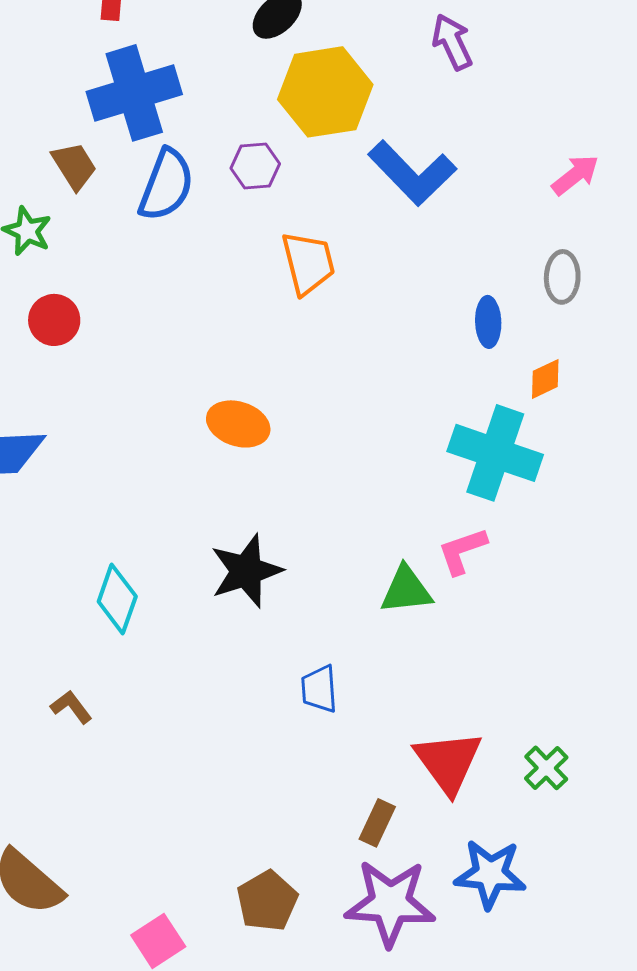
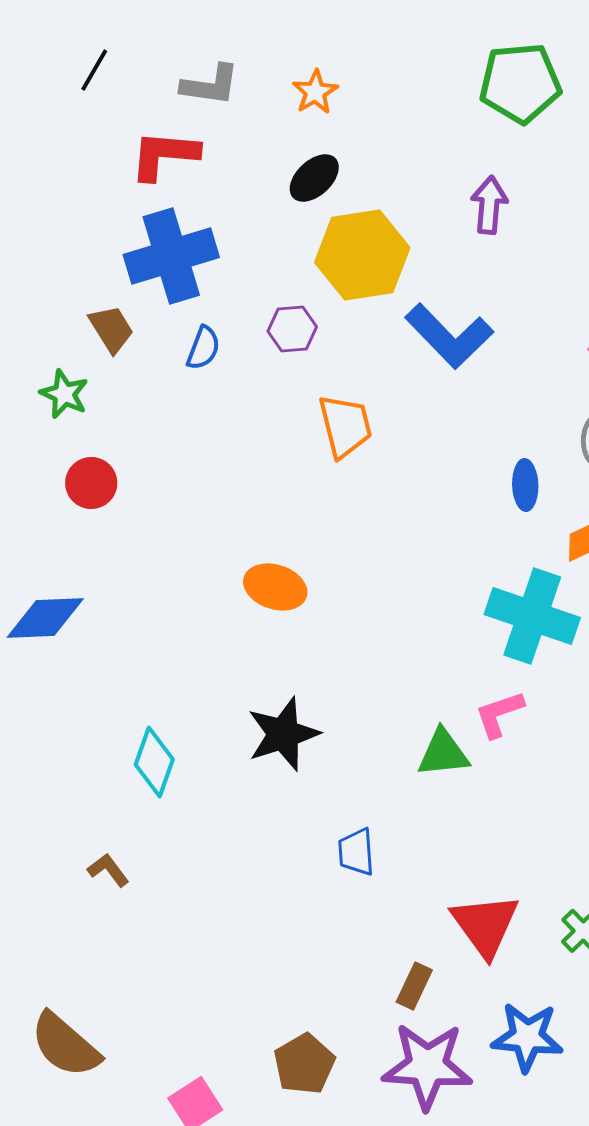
purple arrow: (452, 42) -> (489, 205), turned 30
blue semicircle: (166, 185) -> (203, 348), size x0.6

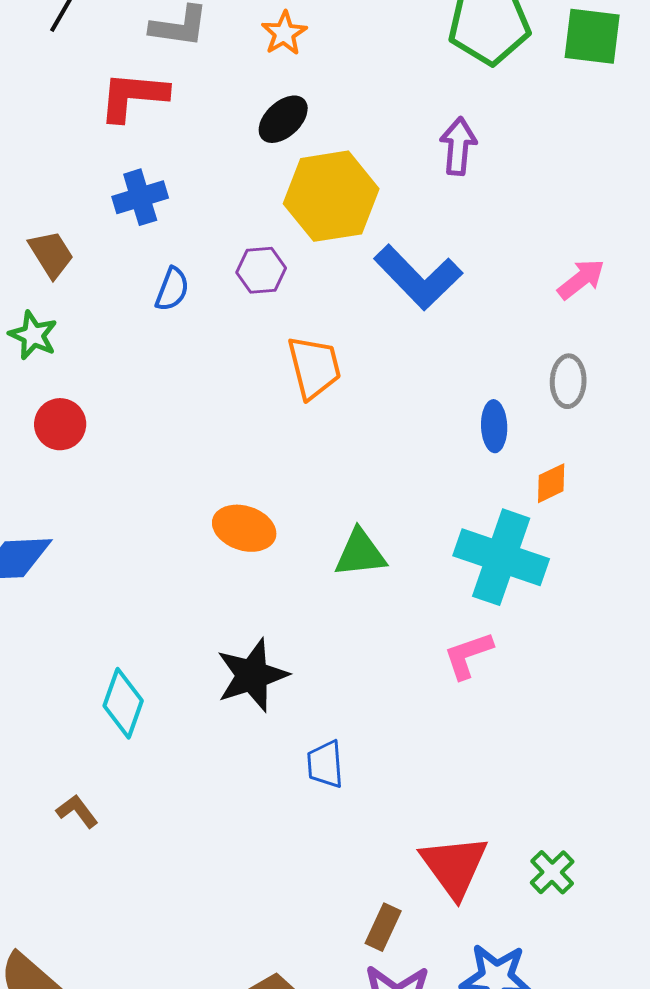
blue cross: (171, 256) -> (140, 197), size x0.6
brown trapezoid: (111, 329) -> (51, 254), moved
green triangle: (443, 753) -> (360, 553), moved
blue trapezoid: (356, 852) -> (325, 764), moved

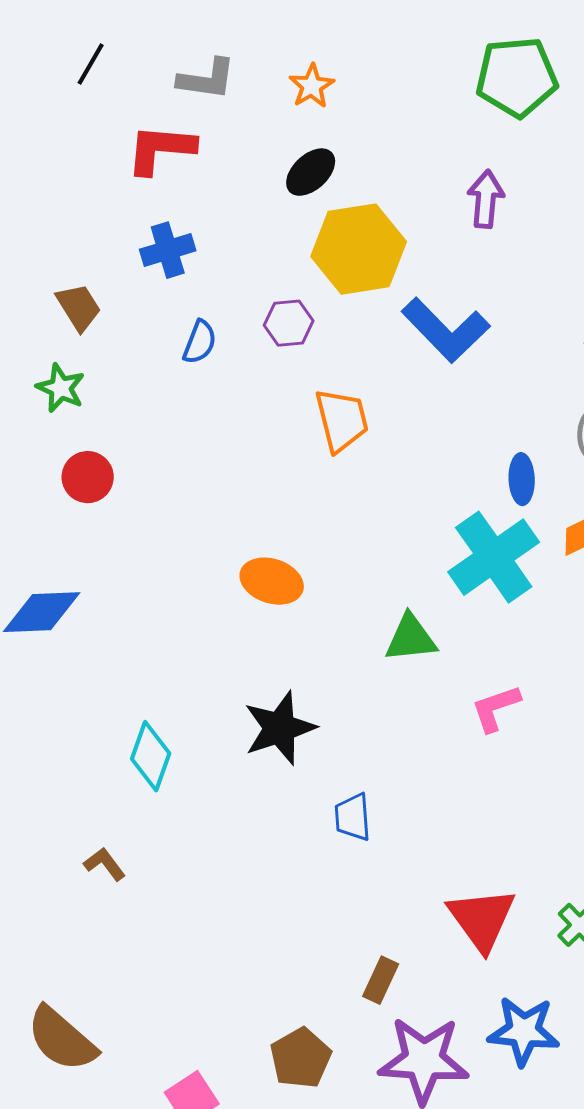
green triangle: (360, 553) -> (411, 638), moved
cyan cross: (501, 557) -> (494, 557), moved, turned 36
brown rectangle: (383, 927) -> (381, 980), moved

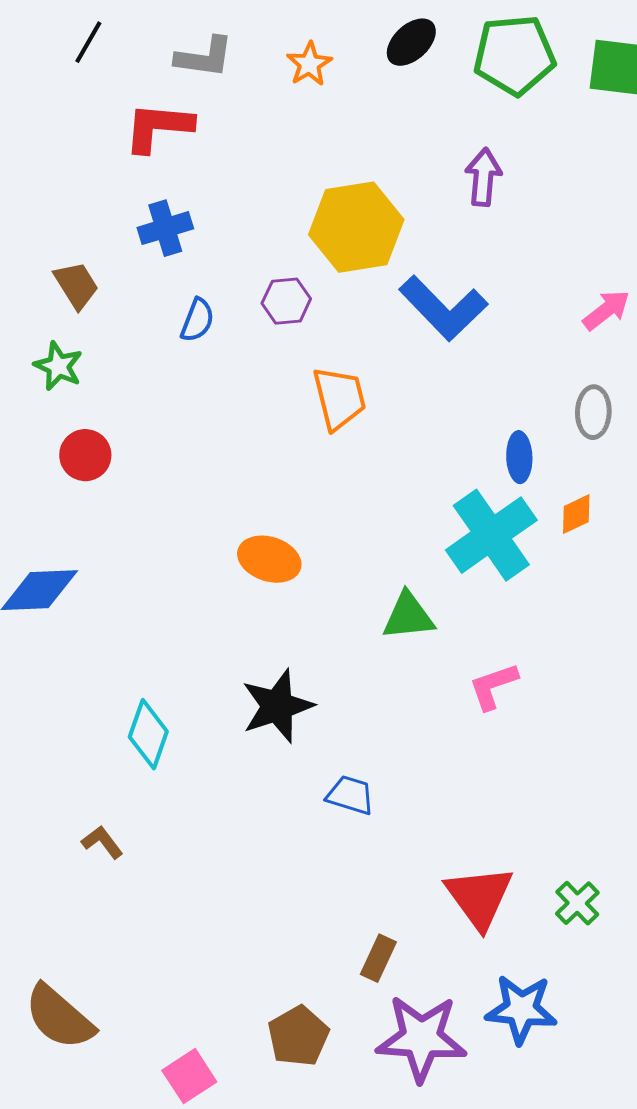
black ellipse: (311, 172) -> (411, 42), moved
blue trapezoid: (353, 817) -> (350, 795), turned 111

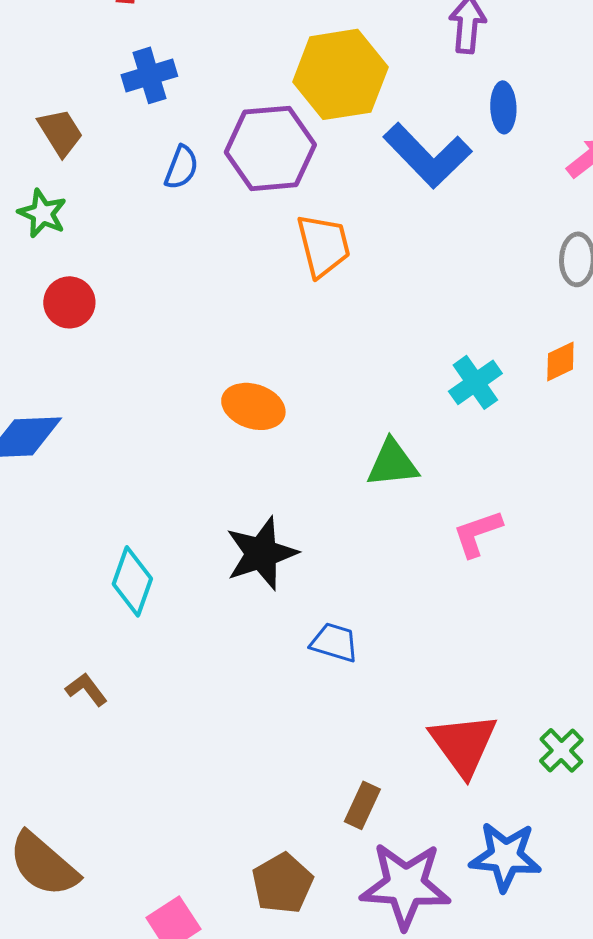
purple hexagon: (286, 301) -> (270, 148), size x1.8
blue ellipse: (519, 457) -> (503, 107), moved
cyan cross: (491, 535) -> (475, 382), size x0.6

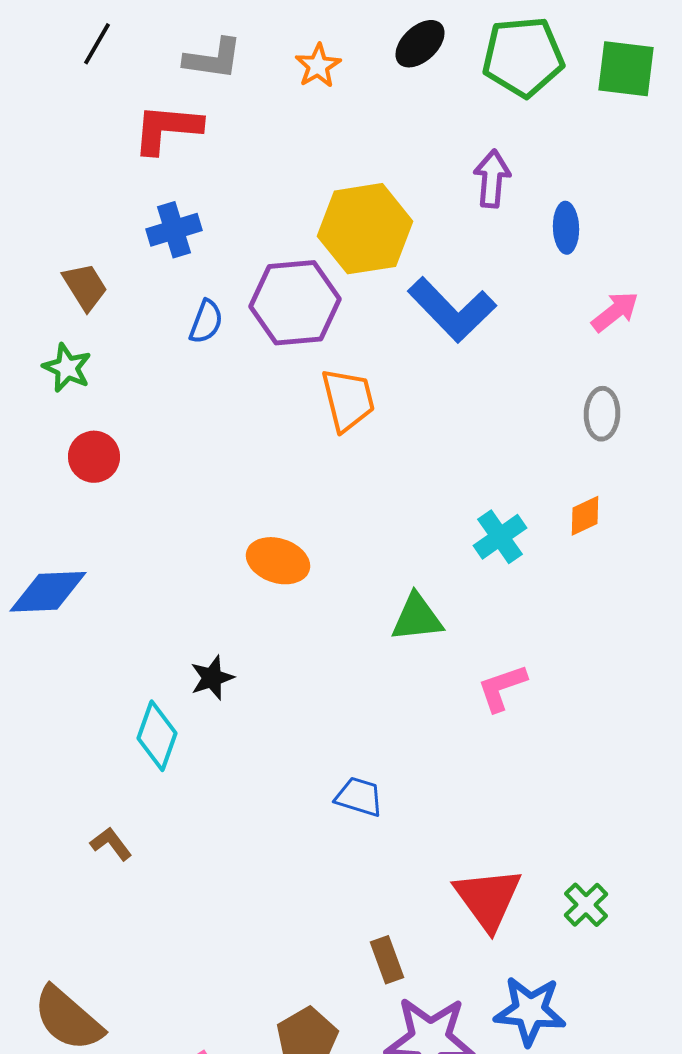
blue ellipse: (503, 107) -> (566, 228), moved
black star: (261, 553) -> (212, 678), moved, size x0.6
brown rectangle: (362, 805) -> (387, 960), turned -45

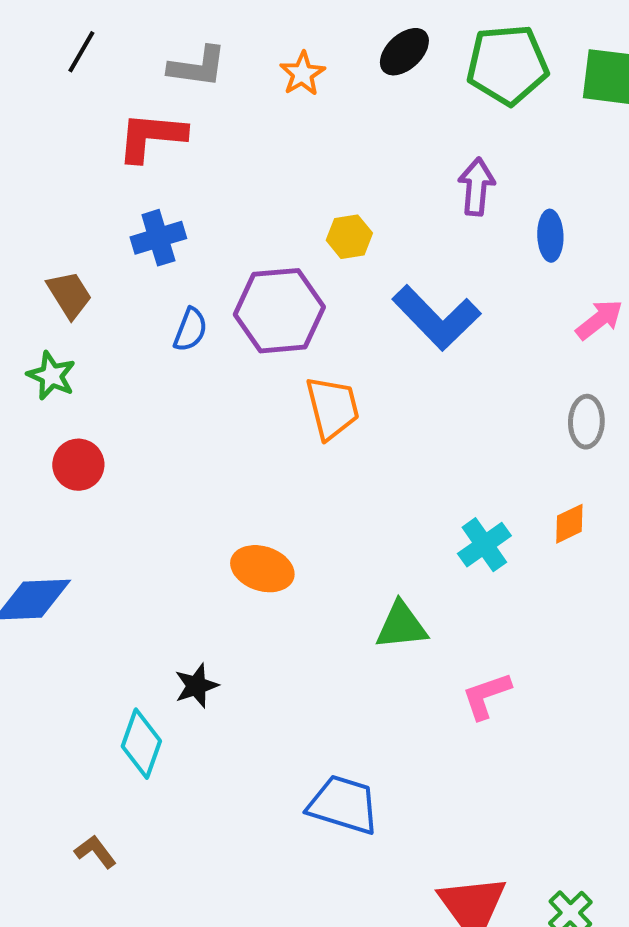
yellow hexagon: (365, 229) -> (349, 237), size x0.5
blue trapezoid: (359, 797) -> (343, 805), size x1.5

